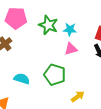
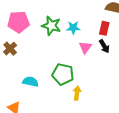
pink triangle: (71, 49) -> (85, 47), moved, turned -32
yellow arrow: (78, 96) -> (77, 93), moved, turned -40

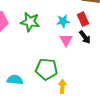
cyan star: (73, 28) -> (63, 21), moved
red rectangle: (104, 28) -> (83, 19), turned -32

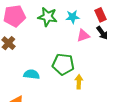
cyan star: (63, 21) -> (73, 17), moved
pink triangle: (66, 40) -> (83, 36), turned 40

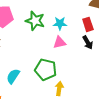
pink triangle: (83, 36) -> (60, 42), moved
cyan semicircle: (32, 74) -> (13, 76), turned -70

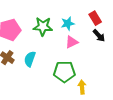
cyan semicircle: (13, 76) -> (30, 59), moved

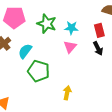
pink triangle: (72, 42) -> (70, 47), turned -40
green pentagon: (64, 72) -> (39, 71), moved

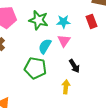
black arrow: (98, 48) -> (74, 66), moved
cyan semicircle: (25, 51) -> (45, 46), moved

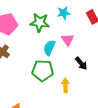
cyan star: (63, 22) -> (64, 13), moved
yellow arrow: (66, 87) -> (65, 85), moved

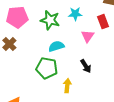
pink triangle: (68, 40) -> (88, 36), moved
cyan semicircle: (49, 48) -> (56, 46), turned 42

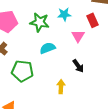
green pentagon: (47, 68) -> (22, 71), moved

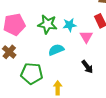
cyan star: (64, 14) -> (70, 25), moved
yellow arrow: (61, 87) -> (58, 88), moved

